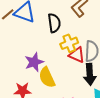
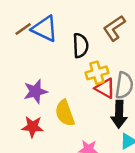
purple star: (34, 62) -> (35, 91), moved

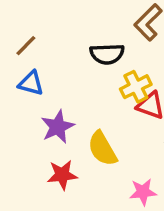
blue triangle: (45, 29) -> (31, 83), moved, size x0.7
black semicircle: (80, 45) -> (107, 54), turned 100

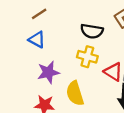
yellow cross: (136, 87) -> (87, 57), moved, turned 30

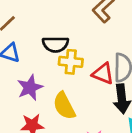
black semicircle: (92, 31) -> (55, 44), moved

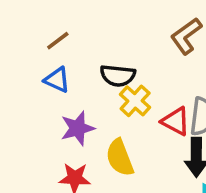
yellow cross: (71, 62) -> (135, 101), turned 30

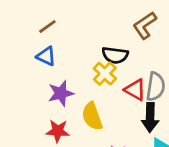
black semicircle: (118, 76) -> (115, 55), moved

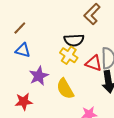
red star: (58, 131) -> (24, 102), moved

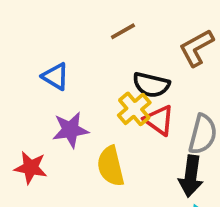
brown line: (20, 28) -> (123, 31), moved
red triangle: (94, 63) -> (159, 120), moved

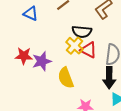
blue triangle: (55, 76) -> (31, 14), moved
red star: (31, 168) -> (24, 56), moved

